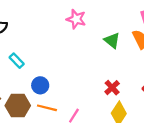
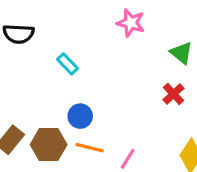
cyan rectangle: (17, 61) -> (68, 64), moved
red cross: (112, 88) -> (173, 94), moved

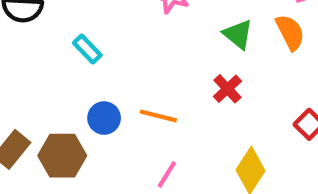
orange line: (90, 148) -> (158, 116), moved

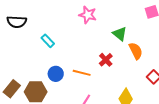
orange semicircle: (290, 32) -> (136, 51), moved
red cross: (227, 89) -> (106, 60), moved

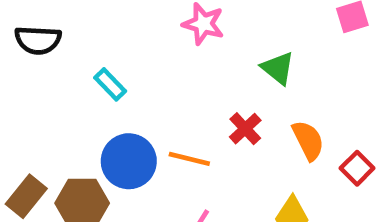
orange semicircle: (136, 51) -> (308, 140), moved
blue circle: (56, 74) -> (129, 161), size x1.5

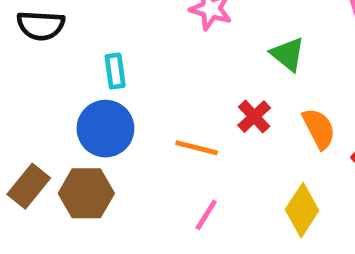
cyan rectangle: (110, 84) -> (115, 71), turned 36
blue circle: (129, 161) -> (105, 129), moved

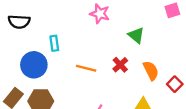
blue circle: (105, 129) -> (34, 65), moved
orange line: (197, 148) -> (86, 68), moved

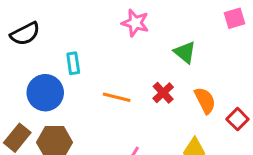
black semicircle: (19, 22) -> (25, 34), turned -30

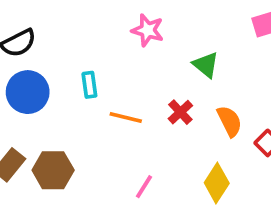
cyan rectangle: (73, 63) -> (89, 85), moved
blue circle: (45, 93) -> (28, 92), moved

